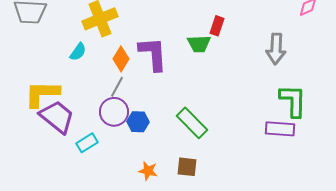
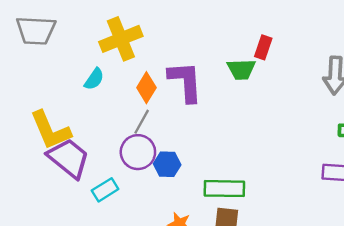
yellow L-shape: (42, 94) -> (50, 130), turned -114
green rectangle: (192, 123) -> (224, 189), moved, turned -44

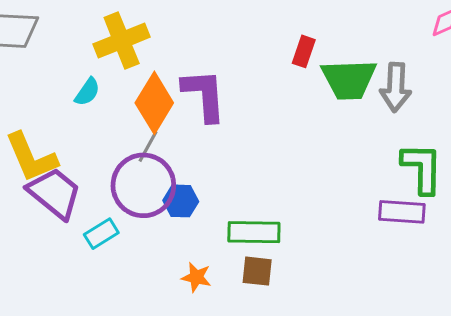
green trapezoid: (241, 69) -> (349, 79), moved, size x1.5
orange diamond: (146, 88) -> (154, 103), size x1.5
purple circle: (138, 152) -> (143, 185), size x1.4

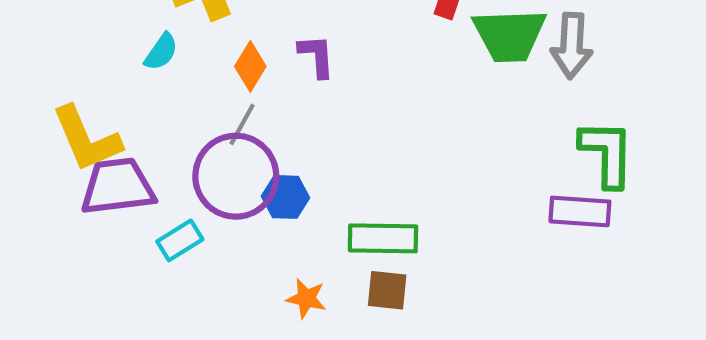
purple L-shape: (204, 95) -> (317, 56), size x0.6
orange diamond: (154, 103) -> (250, 66), size x0.6
purple trapezoid: (55, 193) -> (118, 187), turned -46

